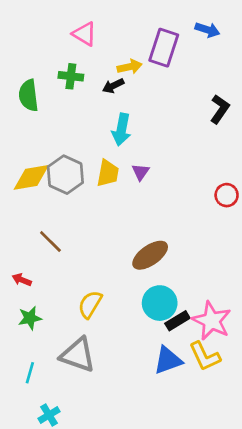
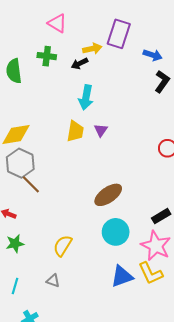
blue arrow: (207, 30) -> (153, 55), moved
gray hexagon: (65, 175) -> (20, 163), moved
yellow semicircle: (90, 304) -> (63, 246), moved
black rectangle: (177, 321) -> (161, 216), moved
gray triangle: (78, 355) -> (53, 281), moved, size x0.5

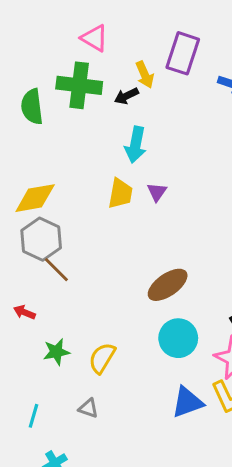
yellow arrow: (92, 49) -> (145, 75), turned 78
green cross: (47, 56) -> (79, 85), size x1.6
green star: (15, 244) -> (56, 352), moved

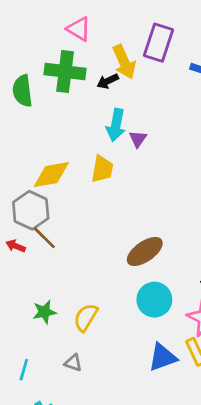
yellow arrow: (145, 75) -> (124, 62), size x1.4
purple triangle: (157, 192) -> (138, 139), moved
yellow diamond: (35, 198) -> (51, 175), moved
red arrow: (24, 312) -> (16, 246), moved

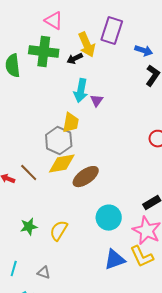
yellow diamond: (51, 175) -> (62, 164), moved
gray hexagon: (31, 210) -> (59, 141), moved
brown ellipse: (145, 252) -> (86, 177), moved
gray triangle: (73, 363) -> (44, 273), moved

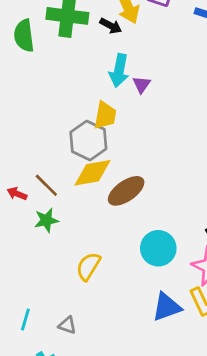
black arrow: (75, 59) -> (111, 26), turned -126
green star: (29, 227) -> (46, 220), moved

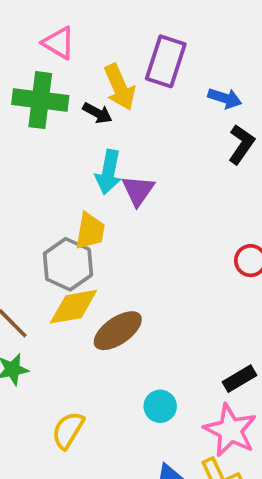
purple triangle: (142, 85) -> (138, 190), size x1.4
cyan circle: (158, 248) -> (160, 406), size x0.7

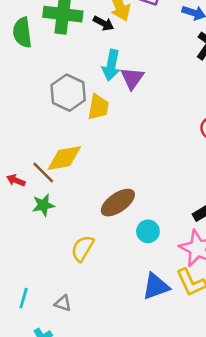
gray hexagon: (68, 264) -> (68, 93), moved
yellow diamond: (73, 307) -> (64, 158), moved
brown ellipse: (118, 331) -> (118, 203), moved

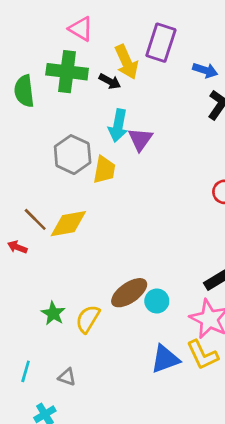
brown line: (43, 172) -> (35, 219), moved
brown ellipse: (118, 203) -> (129, 293), moved
green star: (43, 205) -> (53, 313), moved, turned -30

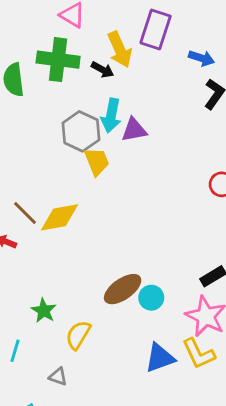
purple triangle: (140, 139) -> (134, 130), turned 44
gray hexagon: (73, 155) -> (81, 131), moved
yellow trapezoid: (104, 170) -> (97, 161), turned -32
yellow semicircle: (88, 319) -> (78, 335), moved
cyan line: (26, 371) -> (15, 351), moved

